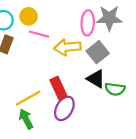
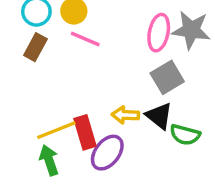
yellow arrow: (67, 47) -> (125, 115), moved, size x0.7
red rectangle: (59, 88) -> (85, 132), moved

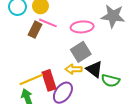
pink ellipse: (159, 33) -> (82, 27), moved, turned 75
brown rectangle: (35, 47) -> (35, 30), moved
gray square: (167, 77) -> (81, 52), moved

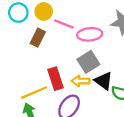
pink line: (48, 23) -> (64, 24), moved
red rectangle: (49, 80) -> (55, 79), moved

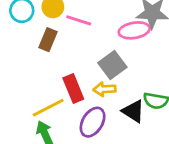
pink ellipse: (90, 34) -> (134, 30), moved
black triangle: (104, 81) -> (133, 111), moved

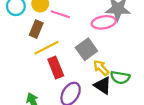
yellow arrow: (104, 89) -> (101, 68), moved, turned 49
yellow line: (48, 108) -> (47, 48), moved

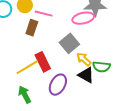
brown rectangle: (36, 29) -> (32, 28), moved
yellow line: (47, 48) -> (27, 67), moved

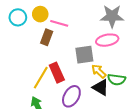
pink ellipse: (83, 18) -> (107, 40), moved
gray square: (69, 43) -> (84, 55), turned 30
yellow line: (27, 67) -> (41, 78), turned -30

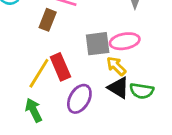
pink ellipse: (107, 40) -> (125, 41), moved
green semicircle: (117, 79) -> (142, 91), moved

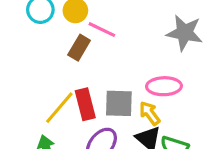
gray square: (98, 44) -> (119, 103), moved

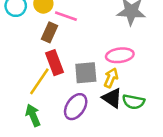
red rectangle: (85, 104) -> (54, 63), moved
yellow arrow: (150, 113) -> (111, 78), turned 66

